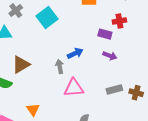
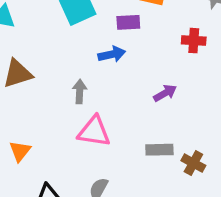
purple rectangle: (105, 34) -> (128, 22), moved, turned -32
blue arrow: (75, 53) -> (112, 54), moved
purple arrow: (110, 56) -> (165, 93), turned -64

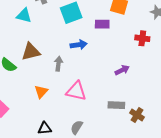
blue arrow: (112, 54) -> (79, 45), moved
gray arrow: (80, 91) -> (58, 64), moved
orange triangle: (20, 151) -> (41, 92), moved

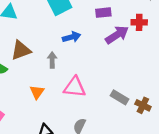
purple rectangle: (102, 24) -> (103, 13), moved
purple arrow: (122, 70) -> (117, 35), moved, size x1.5
gray rectangle: (116, 105) -> (120, 97), turned 35

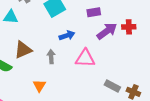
red cross: (139, 22) -> (129, 27), moved
pink triangle: (75, 87) -> (85, 58), moved

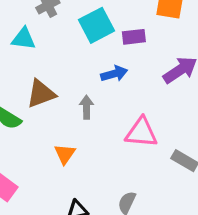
purple rectangle: (94, 12) -> (134, 37), moved
pink triangle: (85, 58) -> (141, 132), moved

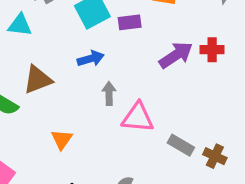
blue arrow: (114, 74) -> (91, 59), moved
gray arrow: (86, 107) -> (109, 94), moved

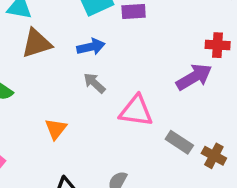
purple arrow: (176, 55) -> (194, 77), moved
brown triangle: (38, 80) -> (37, 43), moved
gray arrow: (109, 94) -> (94, 83), moved, turned -50

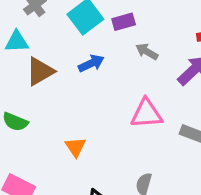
gray arrow: (94, 83) -> (147, 52), moved

